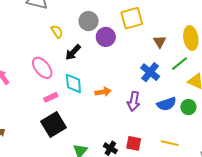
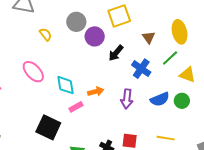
black arrow: (73, 52) -> (116, 53), moved
pink rectangle: (51, 97) -> (76, 107), moved
black square: (53, 124) -> (48, 127), turned -30

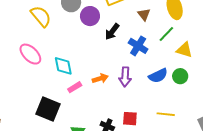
yellow semicircle: (46, 34) -> (41, 16), size x1.6
orange arrow: (96, 91) -> (100, 78), moved

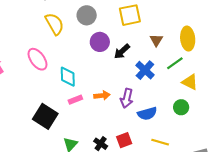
purple circle: (90, 16) -> (100, 42), moved
blue semicircle: (158, 76) -> (147, 114), moved
red square: (130, 119) -> (124, 140), turned -35

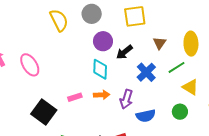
pink ellipse: (38, 59) -> (30, 65), moved
cyan diamond: (68, 77) -> (100, 69), moved

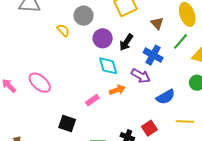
yellow semicircle: (59, 20) -> (63, 30), moved, size x0.6
purple arrow: (126, 99) -> (141, 76), moved, turned -60
black square: (44, 112) -> (67, 124), size x0.7

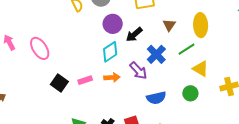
cyan diamond: (108, 66) -> (110, 52), turned 55
black square: (67, 124) -> (59, 83), moved

